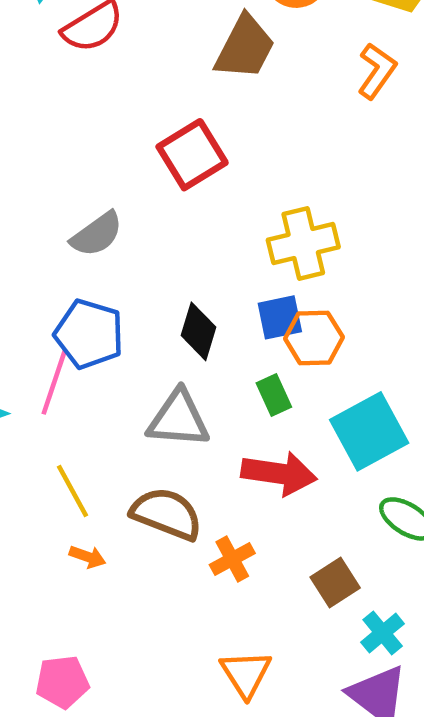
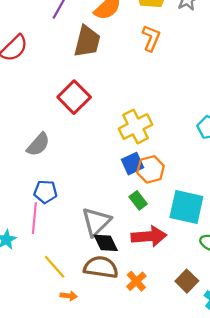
black diamond: (198, 331) -> (106, 243), moved, turned -30
blue pentagon: (89, 334) -> (45, 192), size x0.7
gray triangle: (178, 419) -> (96, 222), turned -36
cyan square: (369, 431) -> (186, 207), turned -36

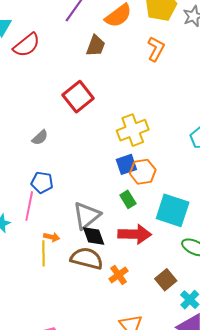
brown trapezoid: (87, 41) -> (96, 46), size x0.7
gray semicircle: (38, 144) -> (40, 137), size x0.7
yellow line: (55, 267) -> (43, 253), turned 35
orange arrow: (69, 296) -> (52, 237), moved

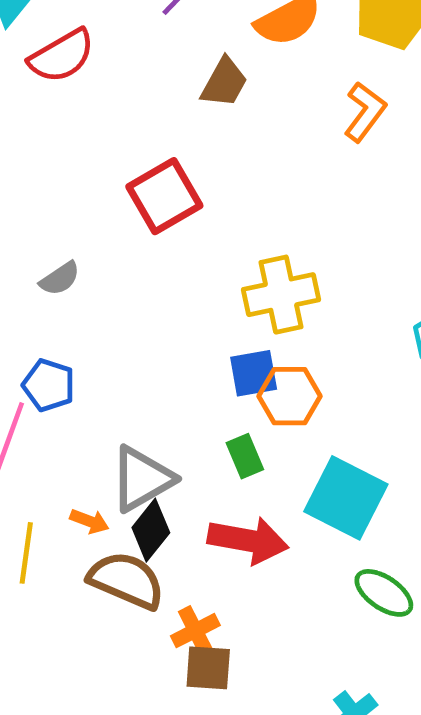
black diamond: (94, 236) -> (151, 530), turned 50
orange arrow: (52, 237) -> (89, 521), moved
brown square: (166, 280) -> (208, 668), moved, turned 35

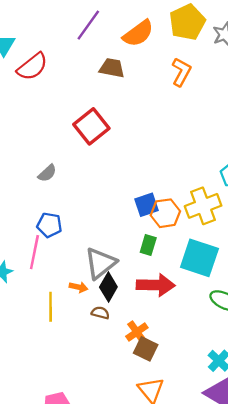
brown trapezoid: (224, 83) -> (112, 68), turned -100
yellow cross: (281, 295) -> (203, 206), moved
green rectangle: (245, 456) -> (148, 245), turned 48
brown semicircle: (126, 580) -> (100, 313), size x0.5
brown square: (208, 668) -> (146, 349), turned 30

